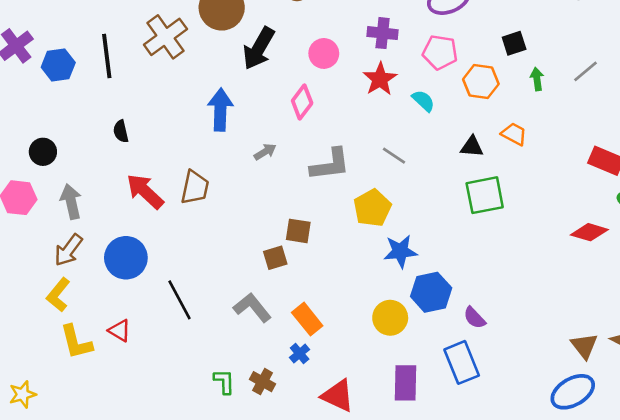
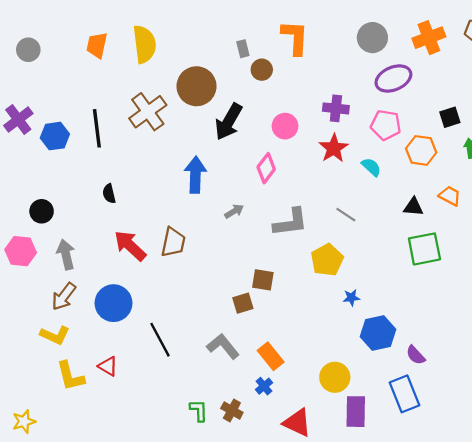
blue star: (400, 251) -> (351, 298), size x0.6
yellow L-shape: (58, 295) -> (55, 335), turned -104
yellow circle: (390, 318) -> (335, 377), moved

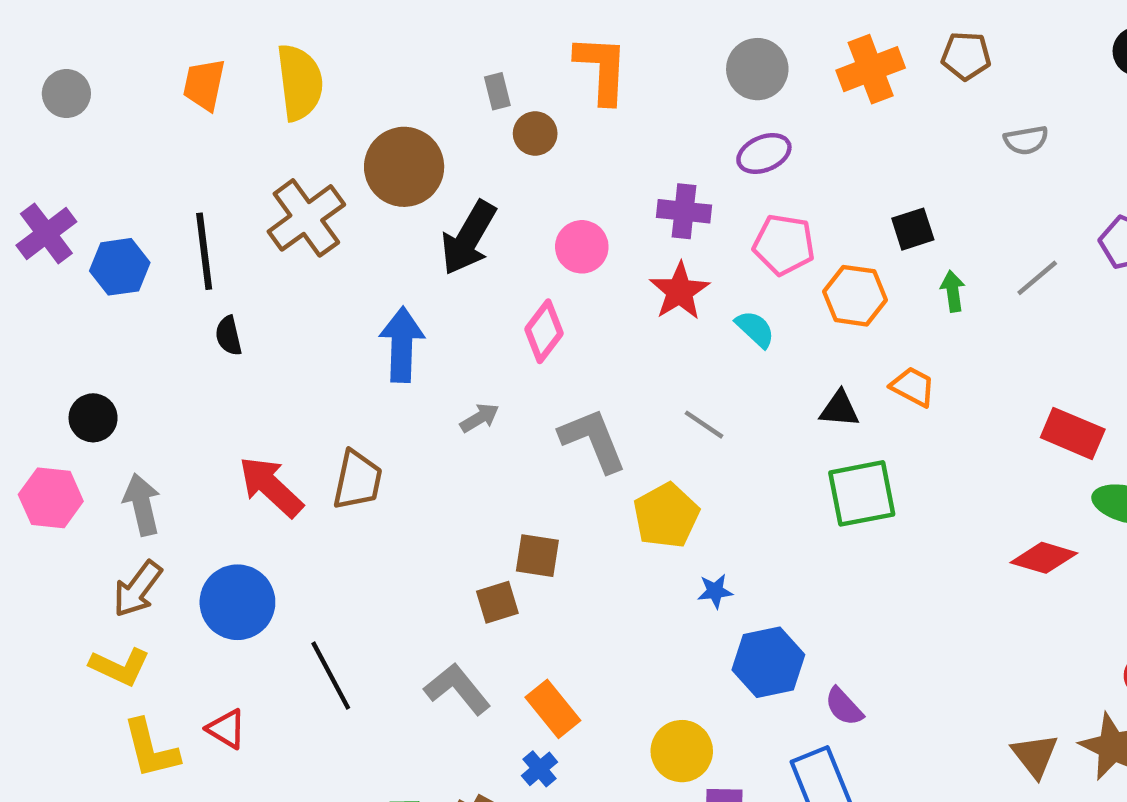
purple ellipse: (393, 79) -> (764, 154), moved, size x0.7
black semicircle: (109, 194) -> (229, 336), moved
gray L-shape: (291, 222) -> (593, 440), turned -105

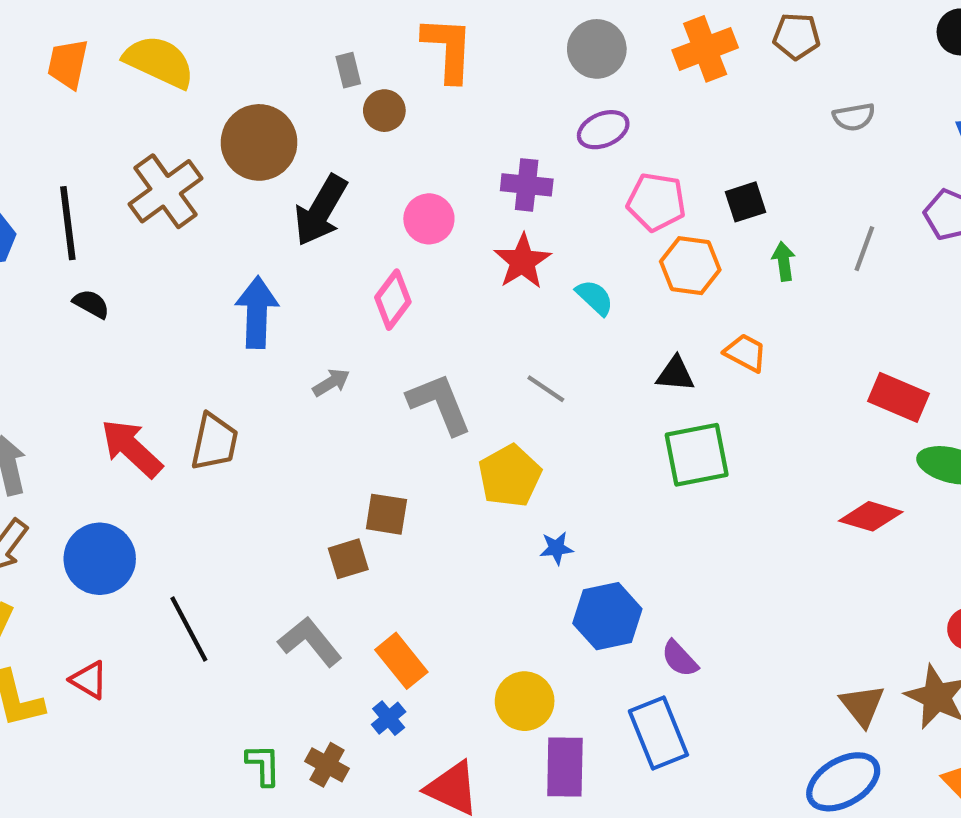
yellow semicircle: (300, 82) -> (159, 62), turned -58
pink pentagon: (784, 245) -> (656, 202), moved
gray line: (1037, 278) -> (864, 249), turned -30
black semicircle: (229, 336) -> (91, 304), turned 132

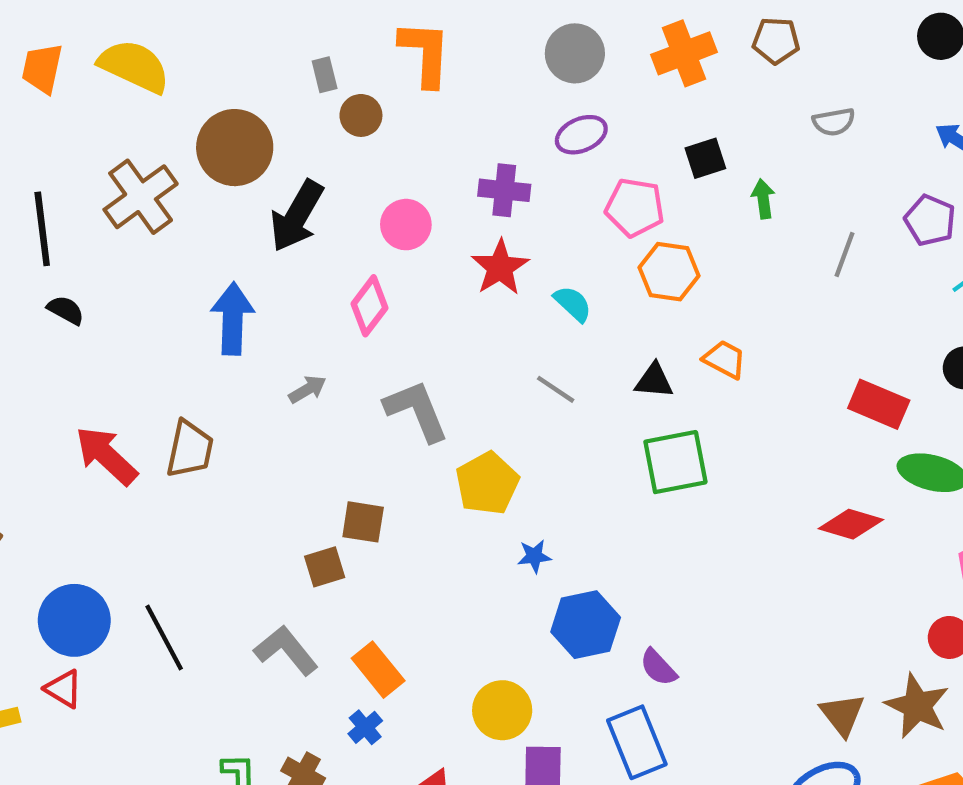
black square: (745, 202) -> (705, 158), moved
green arrow: (784, 261) -> (763, 199), moved
gray line: (546, 389) -> (556, 389), moved
blue circle: (100, 559) -> (74, 620), moved

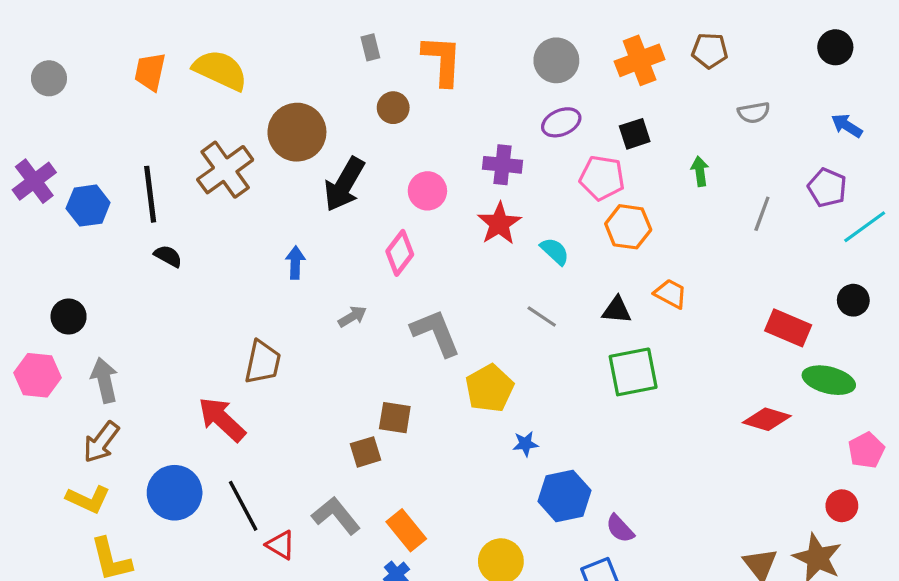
gray rectangle: (325, 75) -> (370, 47), moved
black square: (705, 158) -> (635, 134), moved
blue arrow: (233, 319) -> (295, 263), size x0.6
red arrow: (106, 456) -> (222, 419), moved
red triangle: (64, 689) -> (281, 545), moved

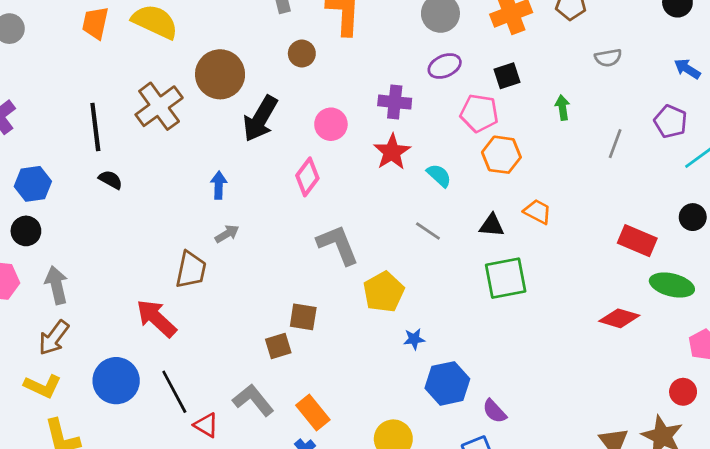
blue hexagon: (88, 206) -> (33, 184), moved
gray arrow: (352, 317) -> (227, 234), moved

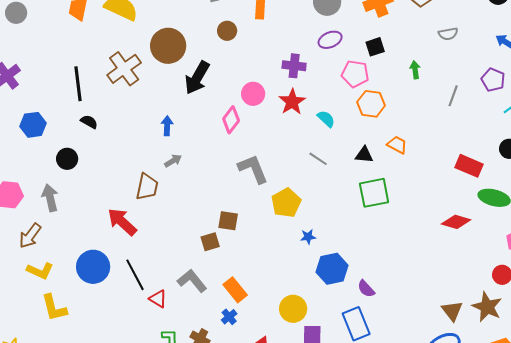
pink circle: (331, 124) -> (253, 94), moved
black circle: (26, 231) -> (67, 159), moved
brown arrow: (54, 338) -> (30, 236), moved

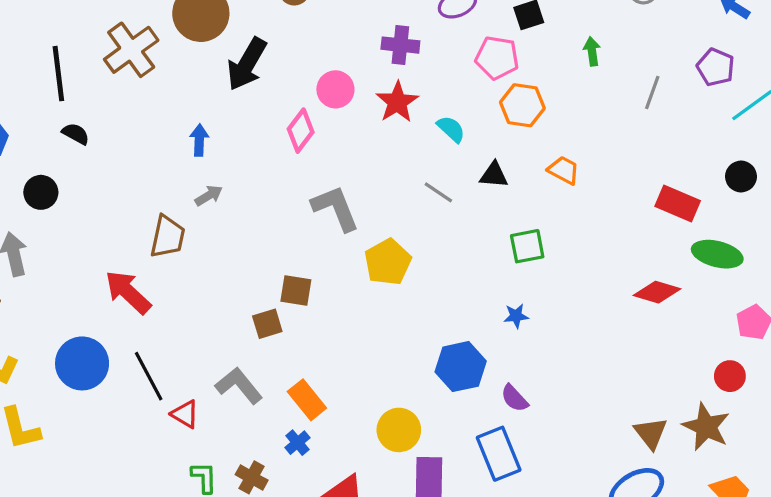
black triangle: (364, 155) -> (494, 175), moved
green square: (374, 193) -> (527, 246), size x0.7
blue star: (308, 237) -> (516, 316), moved

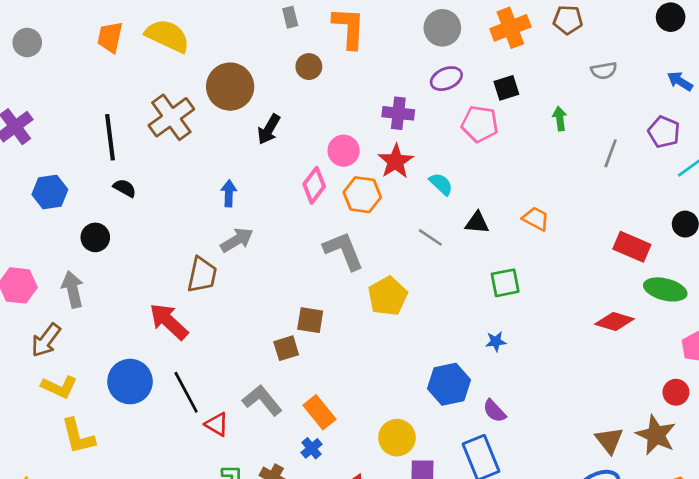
black arrow: (247, 64) -> (269, 129), size x0.7
orange hexagon: (522, 105) -> (362, 195), moved
gray arrow: (209, 196) -> (237, 240), size x1.4

